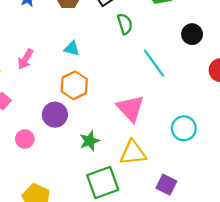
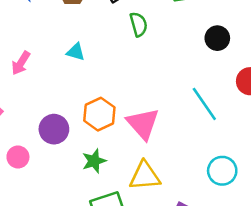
cyan line: (154, 63) -> (204, 104), moved
orange hexagon: (74, 85) -> (99, 114), moved
cyan circle: (184, 128) -> (222, 171), moved

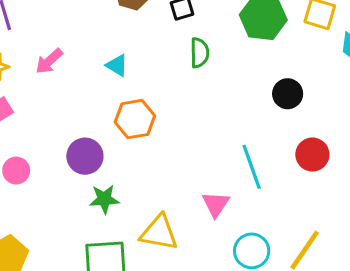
orange hexagon: (99, 114) -> (135, 119), moved
pink triangle: (143, 124) -> (216, 204), moved, size x0.7
purple circle: (54, 129) -> (85, 156), moved

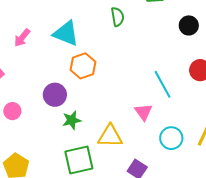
cyan triangle: (117, 65) -> (66, 33), size x1.8
black circle: (288, 94) -> (189, 25), moved

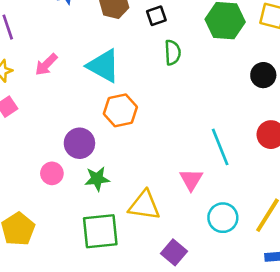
pink circle: (12, 111) -> (52, 173), moved

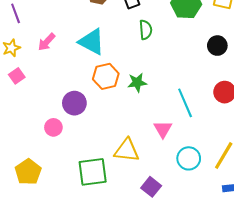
green star: (97, 179) -> (137, 82), moved

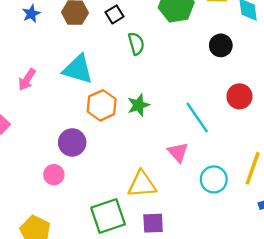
purple square: (151, 187) -> (153, 223), moved, turned -30

